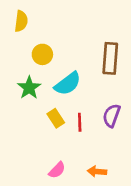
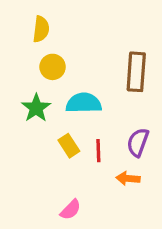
yellow semicircle: (21, 21) -> (41, 29), moved
cyan semicircle: (68, 84) -> (84, 103), turned -144
orange arrow: (97, 171) -> (128, 178), moved

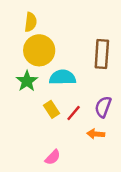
yellow circle: (53, 67) -> (39, 50), size x1.6
red line: (98, 151) -> (74, 113), turned 42

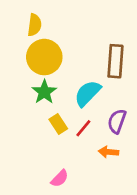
cyan semicircle: (63, 77) -> (88, 93), moved, turned -45
green star: (27, 81) -> (44, 92), moved

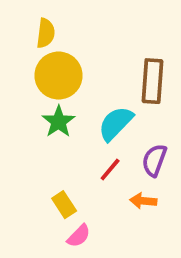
yellow rectangle: (58, 124) -> (64, 205), moved

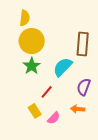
red line: (110, 170) -> (47, 92), moved
pink semicircle: (79, 236) -> (54, 118), moved

